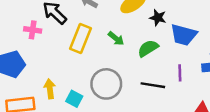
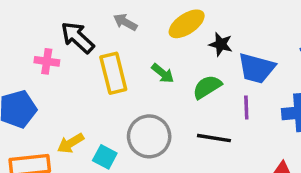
yellow rectangle: (80, 39) -> (113, 73), turned -36
purple line: (180, 73) -> (246, 107), moved
yellow arrow: (50, 89) -> (71, 143), turned -114

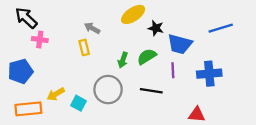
gray arrow: (125, 22) -> (92, 28), moved
black arrow: (77, 37) -> (26, 18), moved
yellow rectangle: (113, 73) -> (84, 47), size x0.6
green arrow: (163, 73) -> (123, 60), moved, turned 70

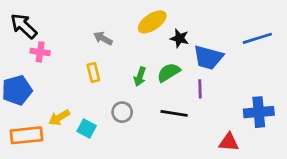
yellow rectangle: (84, 47) -> (93, 72), moved
blue cross: (209, 74) -> (259, 112), moved
gray circle: (108, 90) -> (122, 112), size x0.6

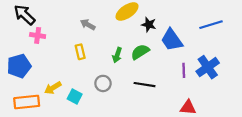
blue trapezoid: (208, 57) -> (172, 40), turned 40
purple line: (200, 89) -> (184, 70), moved
blue cross: (259, 112) -> (208, 67), moved, turned -30

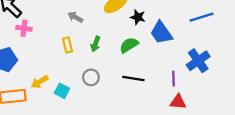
green arrow: (117, 55) -> (95, 44), moved
purple line: (184, 70) -> (174, 79), moved

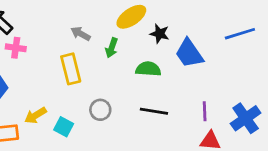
green arrow: (95, 44) -> (112, 48), moved
yellow rectangle: (68, 45) -> (71, 69), size x1.5
green semicircle: (129, 45) -> (148, 69), turned 36
blue cross: (198, 61) -> (246, 118), moved

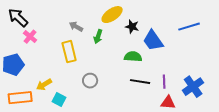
pink cross: (16, 48) -> (30, 37), turned 32
green semicircle: (148, 69) -> (133, 57), moved
black line: (154, 111) -> (140, 82), moved
cyan square: (64, 127) -> (59, 100), moved

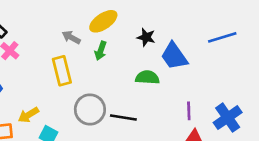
yellow ellipse: (112, 15) -> (103, 21), moved
gray circle: (90, 81) -> (90, 109), size x1.5
black line: (140, 82) -> (123, 118), moved

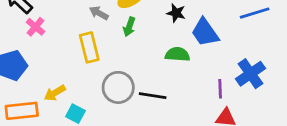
blue cross: (228, 118) -> (250, 74), moved

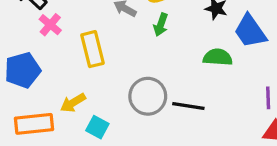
yellow rectangle: (89, 47) -> (93, 49), moved

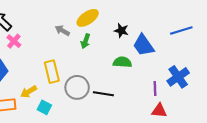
yellow rectangle: (93, 49) -> (52, 72), moved

